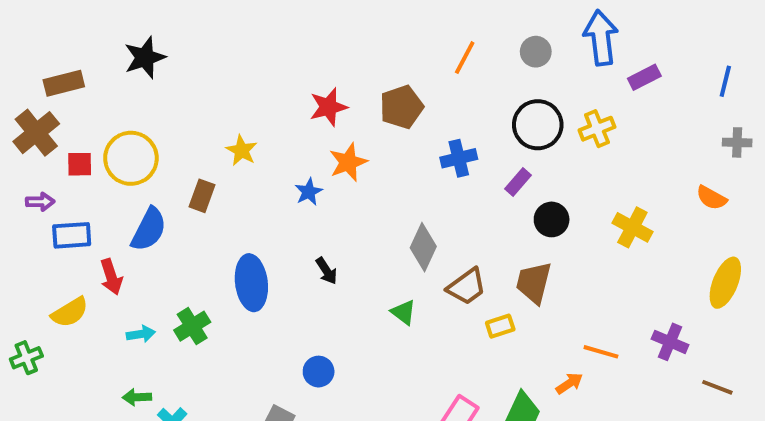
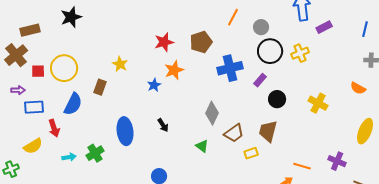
gray circle: (536, 52) -> (261, 27), moved
blue cross: (459, 158) -> (230, 68), size x1.4

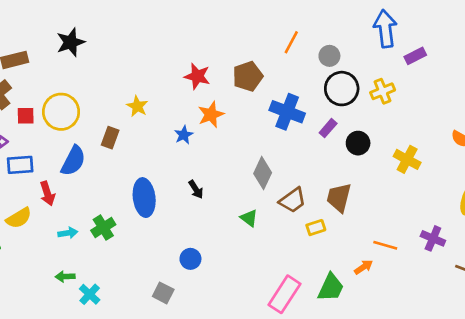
red star: (164, 42) -> (197, 76), turned 30
blue cross: (230, 68) -> (287, 112), turned 35
black circle: (277, 99) -> (358, 143), moved

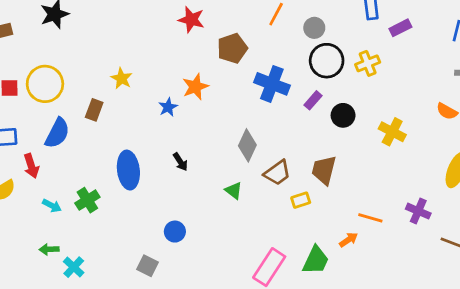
red star: (197, 76) -> (191, 20), moved
cyan arrow: (68, 233) -> (52, 206), turned 36

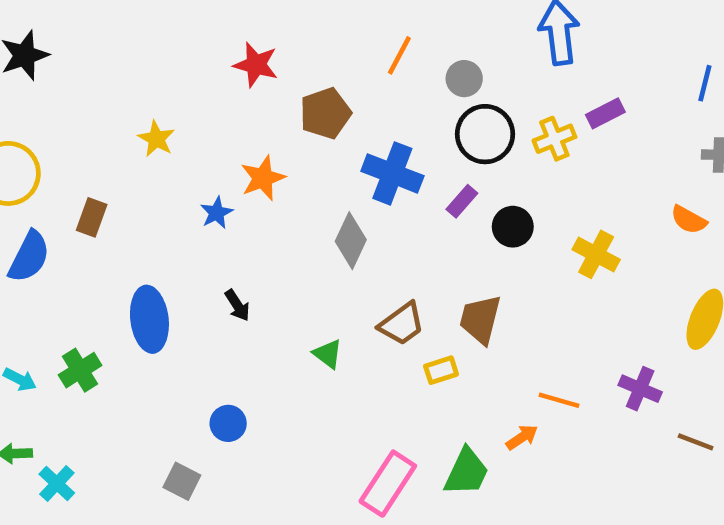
purple rectangle: (400, 28) -> (605, 113), moved
yellow star: (122, 78) -> (156, 139), moved
gray diamond: (247, 145) -> (351, 241), moved

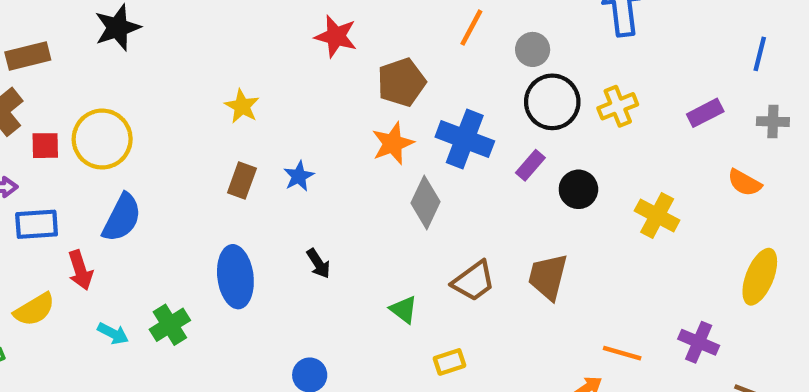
purple rectangle: (605, 113) -> (705, 113), moved
orange star: (263, 178) -> (393, 143), moved
brown rectangle: (92, 217) -> (242, 181), moved
yellow rectangle: (441, 370) -> (450, 362), moved

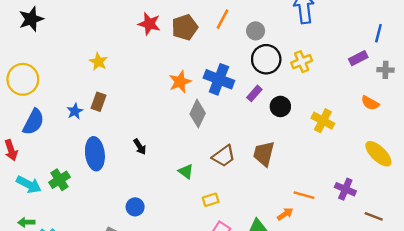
brown pentagon: (401, 82) -> (185, 27), moved
purple rectangle: (705, 113) -> (358, 58), moved
blue star: (299, 176) -> (75, 111), moved
yellow ellipse: (760, 277) -> (378, 154), turned -68
cyan arrow: (113, 334) -> (29, 184), size x1.5

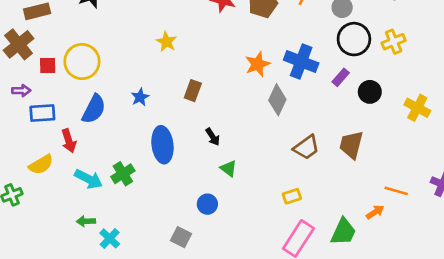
brown rectangle: (98, 102) -> (193, 91), moved
green triangle: (186, 171) -> (229, 168), moved

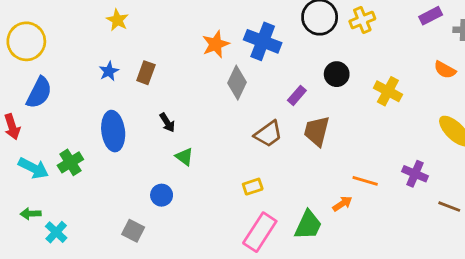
purple rectangle: (341, 77) -> (297, 95), moved
blue star: (140, 97) -> (109, 71), moved

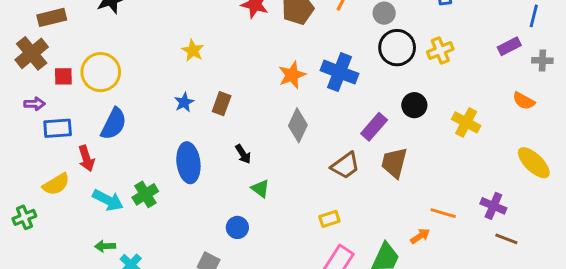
gray diamond: (237, 83) -> (298, 125), moved
purple rectangle: (297, 95) -> (374, 127), size x1.4
brown line: (449, 207) -> (506, 239), moved

